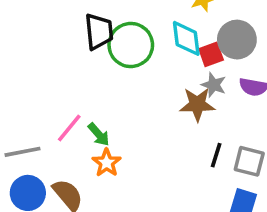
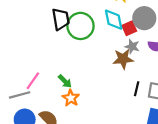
pink line: (69, 128) -> (33, 81), moved

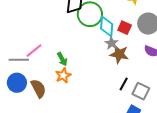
cyan diamond: (114, 20) -> (107, 26), moved
red square: (129, 28) -> (125, 28), moved, turned 32
gray star: (132, 47) -> (112, 43), moved

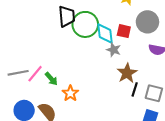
brown star: (119, 54) -> (127, 73), moved, turned -30
green arrow: (62, 59) -> (51, 79), moved
gray line: (19, 60) -> (18, 73), moved

